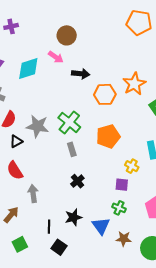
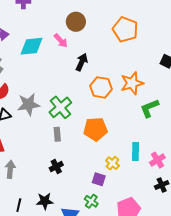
orange pentagon: (139, 23) -> (125, 29), moved
black arrow: (81, 74) -> (82, 62), turned -84
gray star: (37, 126) -> (28, 104), turned -30

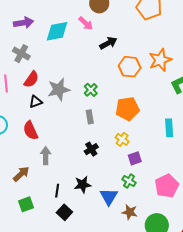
black arrow: (82, 62) -> (108, 43), turned 42
green cross: (60, 107) -> (91, 90), size x0.6
yellow cross: (112, 163) -> (122, 139), moved
purple square: (99, 179) -> (135, 158), turned -32

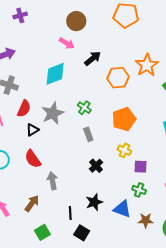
cyan diamond: (57, 31) -> (55, 74), moved
purple square: (135, 158) -> (140, 167), turned 32
blue triangle: (109, 197) -> (122, 209), turned -30

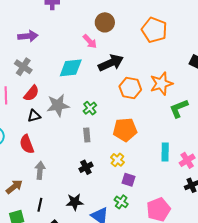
black arrow: (93, 58) -> (111, 63), size x1.4
black line: (70, 213) -> (40, 205), moved

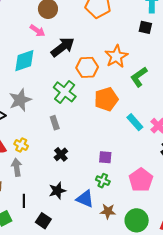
green cross: (90, 108) -> (65, 92), moved, size x1.6
orange pentagon: (125, 130) -> (106, 99), moved
cyan rectangle: (165, 152) -> (135, 122), turned -30
yellow cross: (117, 160) -> (21, 145), moved

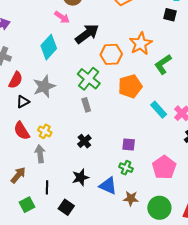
cyan diamond: (24, 61) -> (49, 47), turned -30
gray rectangle: (55, 123) -> (86, 105), moved

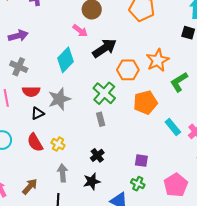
red semicircle: (16, 80) -> (31, 91), turned 60
gray arrow: (40, 154) -> (63, 173), moved
black star: (80, 177) -> (92, 181), moved

